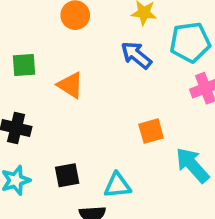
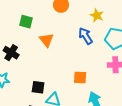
black square: (67, 175) -> (38, 87), moved

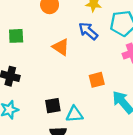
orange triangle: (46, 40) -> (61, 47), moved

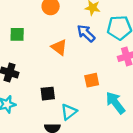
black square: (53, 106) -> (48, 94), moved
cyan triangle: (74, 114) -> (69, 112), turned -36

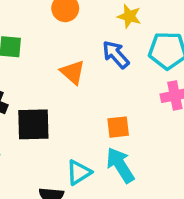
black square: (48, 94) -> (33, 124), moved, size x1.5
cyan arrow: (115, 103) -> (120, 165), moved

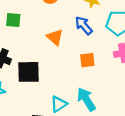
orange square: (118, 127) -> (87, 60), moved

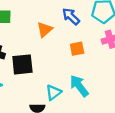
orange triangle: (55, 37) -> (45, 30), turned 42

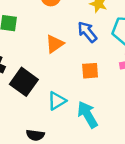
black square: (22, 64) -> (24, 82), turned 35
cyan triangle: (53, 92) -> (57, 101), moved

